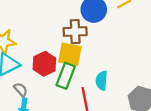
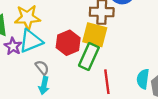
cyan semicircle: (102, 81) -> (143, 79), moved

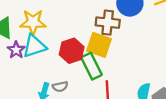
green rectangle: (89, 56) -> (91, 66), turned -55
gray semicircle: (42, 68) -> (60, 87), moved, turned 112

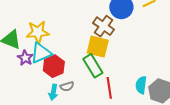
brown cross: (108, 23) -> (104, 26), turned 35
red hexagon: (72, 51) -> (54, 66), moved

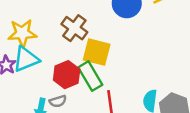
brown cross: (104, 26) -> (74, 28), moved
red hexagon: (54, 66) -> (67, 75), moved

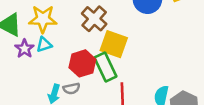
cyan triangle: (26, 59) -> (44, 45), size x0.6

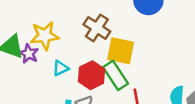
cyan triangle: (44, 45) -> (60, 68), moved
purple star: (24, 49) -> (29, 54), moved

